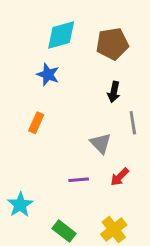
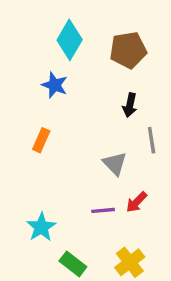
cyan diamond: (61, 35) -> (70, 40), turned -44
purple line: (79, 180) -> (103, 210), moved
cyan star: (20, 205) -> (41, 227), moved

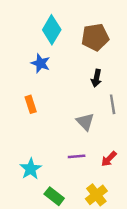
orange rectangle: (41, 140) -> (31, 104), turned -42
red arrow: (136, 202) -> (109, 159), moved

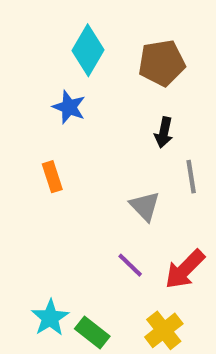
purple line: (77, 156) -> (130, 265), turned 49
red arrow: (109, 159) -> (185, 269), size x1.5
cyan star: (31, 169) -> (50, 318), moved

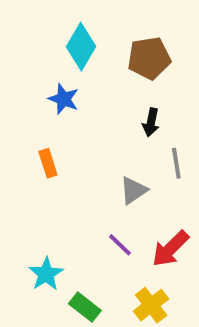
gray triangle: (145, 206) -> (134, 190), turned 40
cyan star: (50, 318) -> (46, 274), moved

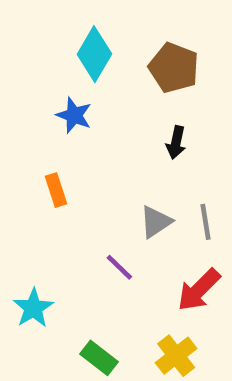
brown pentagon: (149, 58) -> (174, 68), turned 30
gray line: (176, 163) -> (206, 222), moved
purple line: (120, 245) -> (119, 267), moved
cyan star: (46, 274) -> (33, 308), moved

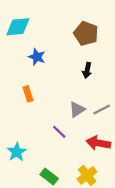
cyan diamond: (94, 54) -> (18, 27), moved, turned 55
gray line: (206, 222) -> (102, 109), turned 72
red arrow: (199, 290) -> (98, 143), turned 55

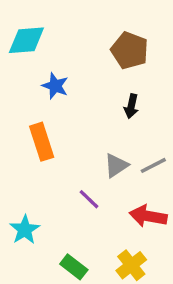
orange rectangle: (28, 94) -> (42, 142), size x1.5

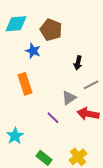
brown pentagon: (130, 50) -> (51, 30), moved
gray line: (153, 165) -> (91, 85), moved
red arrow: (148, 216) -> (88, 114), moved

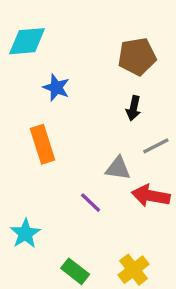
brown pentagon: (51, 30) -> (137, 57), moved, turned -30
gray triangle: (69, 98) -> (118, 168), turned 42

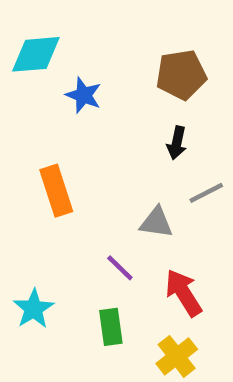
blue star: (56, 88) -> (84, 95), moved
red arrow: (151, 196) -> (184, 293), moved, turned 48
green rectangle: (75, 271) -> (111, 327), moved, turned 44

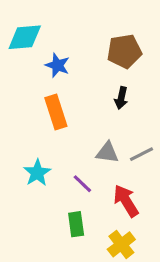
orange rectangle: (56, 191) -> (56, 112), moved
gray line: (206, 193) -> (142, 154), moved
cyan star: (34, 309) -> (37, 173), moved

